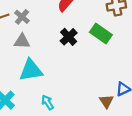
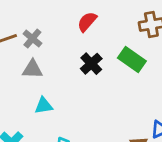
cyan triangle: (31, 70) -> (44, 106), size x0.6

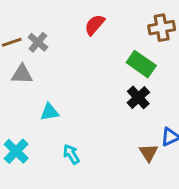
black cross: (91, 64) -> (138, 97), moved
gray triangle: (32, 69) -> (22, 74), moved

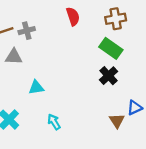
red semicircle: (95, 25) -> (73, 16), turned 120
brown cross: (162, 28) -> (116, 19), moved
gray cross: (38, 42) -> (27, 31), turned 35

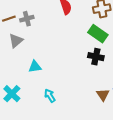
gray triangle: (14, 57) -> (16, 41), turned -42
black cross: (109, 76) -> (96, 57), turned -35

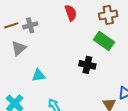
black cross: (96, 57) -> (87, 65), moved

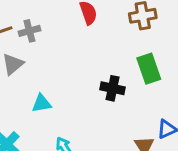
green rectangle: (104, 41) -> (149, 69), moved, turned 36

